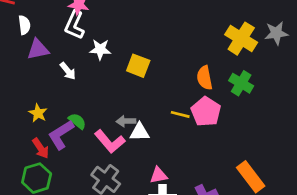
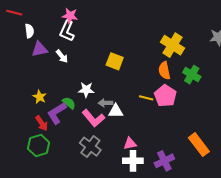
yellow cross: (241, 39) -> (172, 45), moved
white star: (100, 49) -> (86, 90), moved
white arrow: (68, 71) -> (62, 56), moved

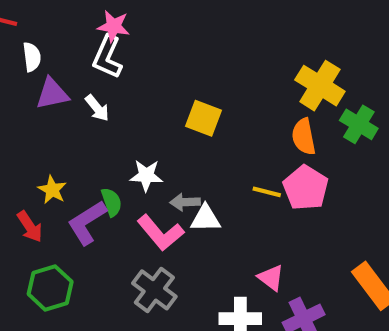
green cross: (192, 75) -> (359, 124), moved
green semicircle: (69, 103) -> (111, 202), turned 32
red arrow: (42, 123) -> (30, 227), moved
pink triangle: (130, 144) -> (271, 278), moved, turned 48

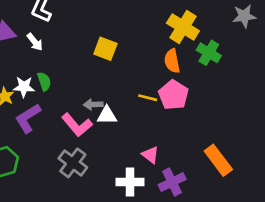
white star: (146, 175) -> (24, 87), moved
green semicircle: (111, 202) -> (44, 81), moved

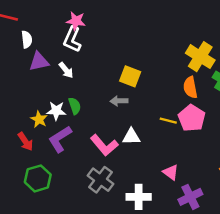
gray arrow: (93, 104) -> (119, 101), moved
white cross: (130, 182) -> (139, 197), moved

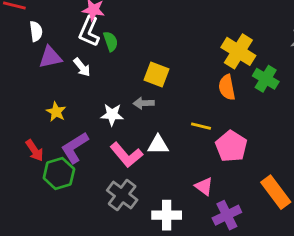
green semicircle: (75, 106) -> (111, 41), moved
white star: (56, 111) -> (112, 115), moved
pink pentagon: (192, 118) -> (231, 146), moved
yellow star: (39, 119) -> (56, 112), moved
green hexagon: (38, 178) -> (59, 173), moved

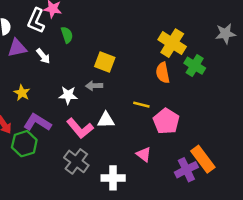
white L-shape: (89, 31) -> (36, 21), moved
purple L-shape: (75, 148) -> (37, 122), turned 64
purple cross: (227, 215) -> (186, 170), moved

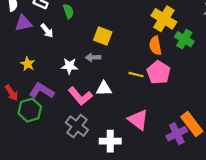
pink pentagon: (166, 121) -> (159, 72), moved
pink triangle: (144, 154) -> (138, 120), size x1.5

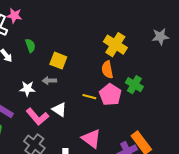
green semicircle: (68, 11) -> (30, 46), moved
green cross: (184, 39) -> (134, 85), moved
white triangle: (104, 89) -> (59, 110), turned 35

